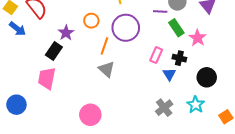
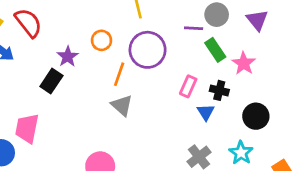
pink trapezoid: (47, 78) -> (27, 128), moved

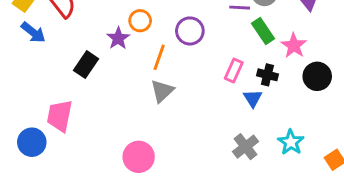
purple circle: (148, 50) -> (190, 31), size x0.7
purple star: (68, 57) -> (118, 38), moved
gray triangle: (122, 105) -> (162, 91), turned 35
black circle: (256, 116) -> (317, 76), moved

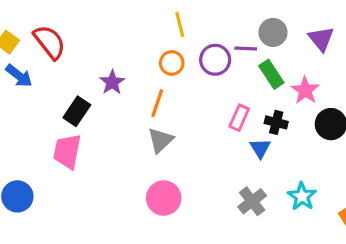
orange circle: (140, 21) -> (172, 63), moved
purple circle: (190, 31) -> (215, 60), moved
pink trapezoid: (60, 116) -> (67, 151), moved
pink circle: (139, 157) -> (164, 198), moved

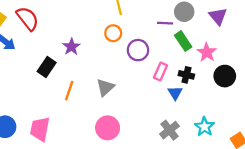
purple circle: (215, 60) -> (138, 50), moved
orange line: (157, 103) -> (69, 91), moved
pink trapezoid: (67, 151) -> (40, 129), moved

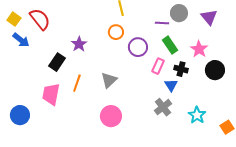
green rectangle: (183, 41) -> (170, 45), moved
pink trapezoid: (40, 129) -> (51, 94), moved
gray cross: (170, 130) -> (163, 107), moved

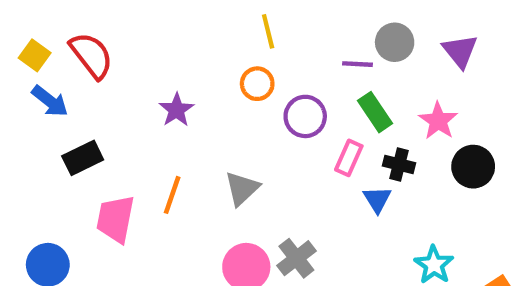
black rectangle: (57, 62) -> (83, 158), moved, turned 30
gray cross: (163, 107) -> (296, 258), moved

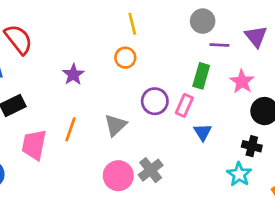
gray circle: (395, 42) -> (203, 21), moved
purple line: (358, 64) -> (219, 45), moved
green rectangle: (375, 112) -> (201, 76), turned 50
purple circle: (305, 116) -> (155, 101), moved
black cross: (399, 164) -> (252, 146), moved

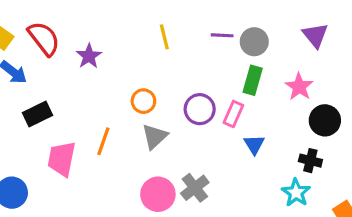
gray circle: (203, 21) -> (254, 42), moved
yellow line: (132, 24) -> (164, 37), moved
purple line: (219, 45) -> (222, 35), moved
orange circle: (125, 58) -> (143, 101), moved
purple star: (73, 74) -> (89, 56), moved

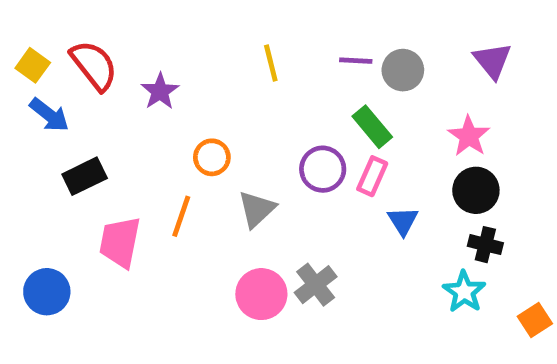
green rectangle: (253, 80) -> (372, 127), moved, turned -56
orange circle: (143, 101) -> (212, 157), moved
black circle: (325, 120) -> (476, 190), moved

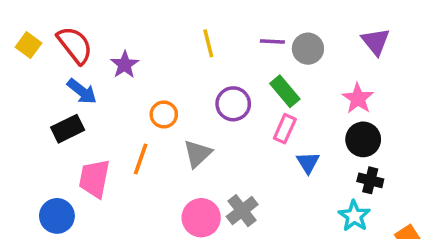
blue arrow: (49, 115) -> (82, 91), moved
purple circle: (323, 169) -> (233, 104), moved
blue circle: (47, 292) -> (57, 216), moved

